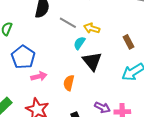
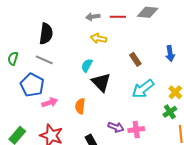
gray line: (68, 23) -> (44, 60), moved
yellow arrow: (92, 28) -> (99, 38), moved

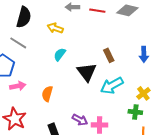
yellow arrow: (99, 38) -> (55, 28), moved
black triangle: (101, 82) -> (87, 72), moved
green cross: (170, 112) -> (135, 112), turned 32

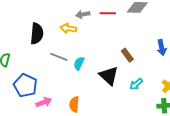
yellow arrow: (55, 28) -> (68, 28), moved
gray line: (18, 43) -> (59, 57), moved
cyan arrow: (112, 86) -> (136, 84), size x0.6

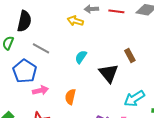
black semicircle: (37, 34) -> (24, 21), moved
gray line: (59, 57) -> (41, 48), moved
cyan arrow: (136, 84) -> (134, 99), moved, size x1.5

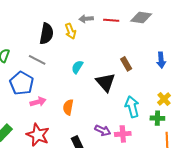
black semicircle: (24, 21) -> (46, 34), moved
yellow arrow: (75, 21) -> (70, 31), turned -126
cyan arrow: (134, 99) -> (132, 107), turned 110

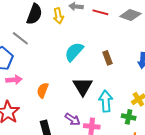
cyan semicircle: (77, 67) -> (74, 52), moved, size x1.5
black triangle: (106, 82) -> (83, 86), moved

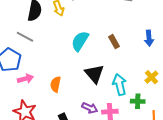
green cross: (129, 117) -> (138, 101), moved

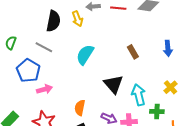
cyan semicircle: (80, 41) -> (85, 55), moved
orange semicircle: (56, 84) -> (80, 108), moved

